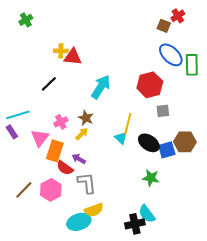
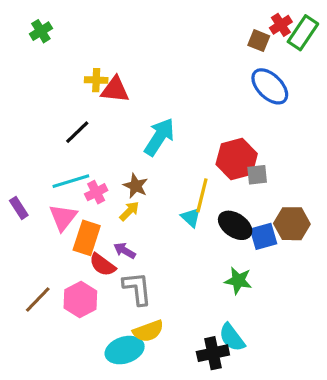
green rectangle: (192, 65) -> (303, 33), moved, turned 35
red hexagon: (150, 85) -> (237, 159), moved
cyan line: (18, 115) -> (71, 181), moved

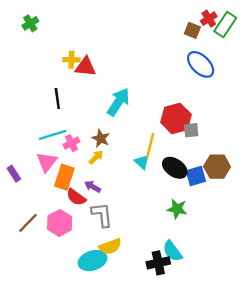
black line: (77, 132) -> (57, 98), turned -54
purple rectangle: (19, 208) -> (14, 174), moved

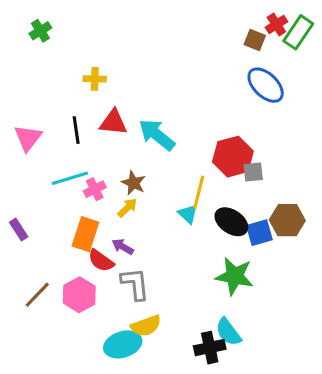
red triangle: (85, 67) -> (113, 122), moved
cyan arrow: (118, 102) -> (157, 135), turned -84
pink triangle: (47, 162) -> (28, 138), moved
green star: (177, 209) -> (235, 276), size x1.4

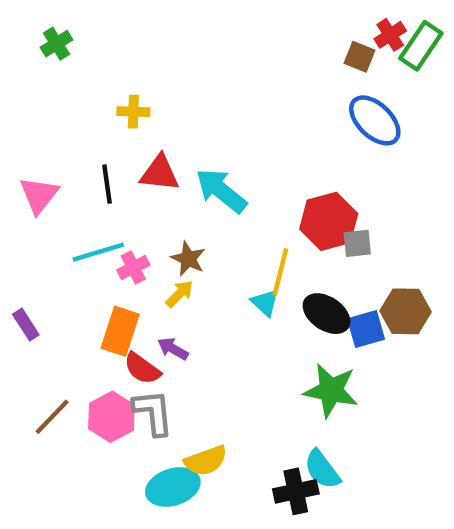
gray L-shape: (135, 284) -> (153, 412), moved

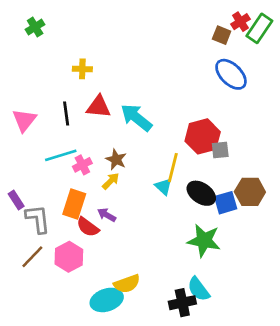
gray L-shape: (153, 412) -> (38, 219), moved

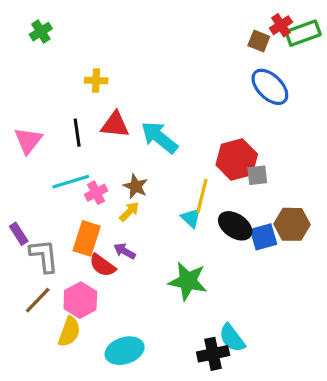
green rectangle: (259, 28) -> (303, 33), turned 36
green star: (204, 241) -> (188, 281), moved
yellow semicircle: (127, 284) -> (69, 332), moved, turned -50

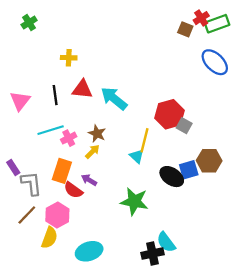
blue ellipse: (270, 87) -> (215, 62), moved
gray square: (257, 175) -> (184, 126), turned 35
black ellipse: (235, 226) -> (172, 177), moved

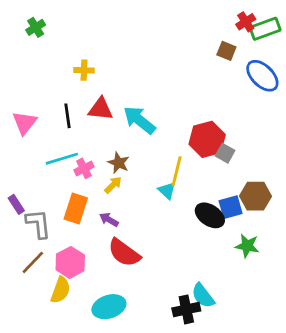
brown square: (185, 29) -> (226, 51), moved
red semicircle: (73, 190) -> (124, 253), moved, size x1.4
green star: (134, 201) -> (247, 246), moved, size x0.7

